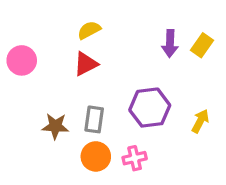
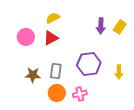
pink circle: (22, 60) -> (26, 37), moved
yellow arrow: (200, 121) -> (119, 72), turned 152

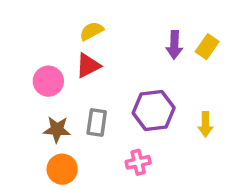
pink circle: (26, 37) -> (48, 81), moved
orange circle: (57, 93) -> (62, 169), moved

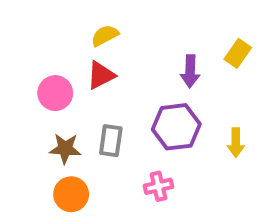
purple arrow: (174, 45) -> (190, 71), moved

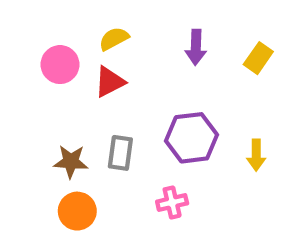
purple arrow: (190, 71) -> (196, 47), moved
pink circle: (55, 93) -> (60, 65), moved

